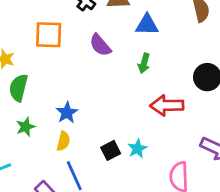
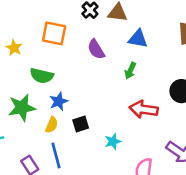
green semicircle: (18, 88) -> (42, 76), moved, turned -100
green star: (26, 127) -> (22, 108), size x1.6
black square: (111, 150) -> (81, 124), moved

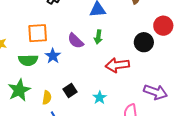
orange square: (54, 33) -> (38, 33), moved
purple semicircle: (96, 49) -> (76, 41), moved
blue star: (59, 101) -> (53, 56), moved

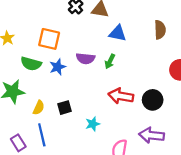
purple semicircle: (76, 41) -> (86, 58), turned -54
black circle: (144, 42) -> (153, 100), moved
purple arrow: (155, 92) -> (152, 135), turned 150

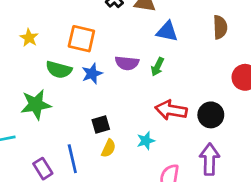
yellow semicircle: (39, 108) -> (109, 148), moved
cyan star: (93, 124) -> (146, 141), moved
purple arrow: (152, 135) -> (210, 159), turned 85

